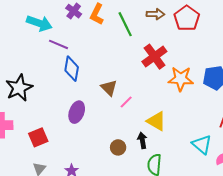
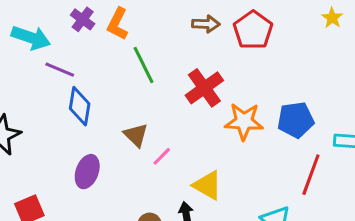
green line: (125, 24) -> (143, 65), moved

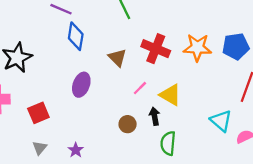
red cross: (204, 88) -> (156, 49), moved, turned -32
pink line: (162, 156) -> (140, 88), moved

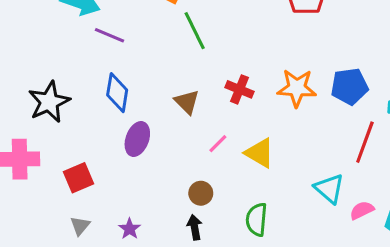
blue diamond: (76, 36) -> (117, 93), moved
red cross: (156, 49) -> (240, 89), size x0.7
black arrow: (155, 116) -> (195, 227), moved

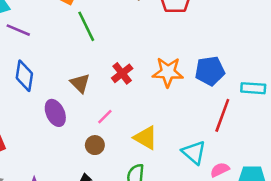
red cross: (240, 89) -> (122, 73), turned 30
purple ellipse: (137, 139) -> (55, 113), moved, turned -45
yellow triangle: (260, 153) -> (146, 138), moved
brown circle: (201, 193) -> (95, 145), moved

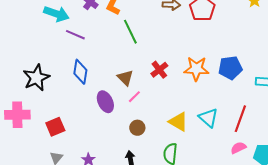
red line: (222, 115) -> (240, 119), moved
pink line: (105, 117) -> (134, 97), moved
cyan triangle: (194, 152) -> (208, 118), moved

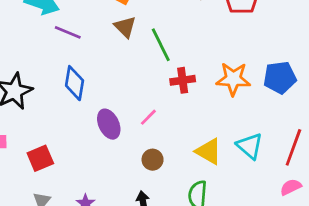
green line: (130, 32) -> (161, 45), moved
red cross: (159, 70) -> (183, 80), turned 30
brown triangle: (125, 78) -> (125, 27), moved

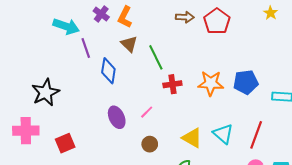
purple line: (68, 32) -> (86, 48), turned 48
blue diamond: (75, 83) -> (108, 71), moved

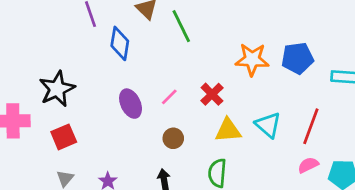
red cross: (172, 84) -> (212, 94), moved, turned -36
black star: (45, 92) -> (57, 89), moved
yellow triangle: (192, 138) -> (228, 130), turned -35

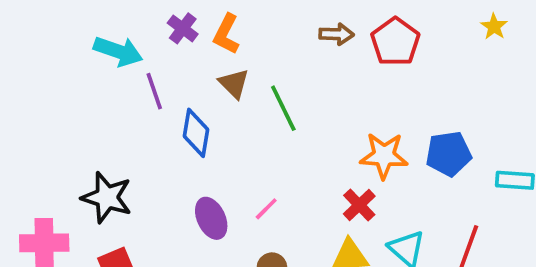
black star: (57, 89) -> (107, 197), turned -30
red cross: (212, 94) -> (359, 205), moved

